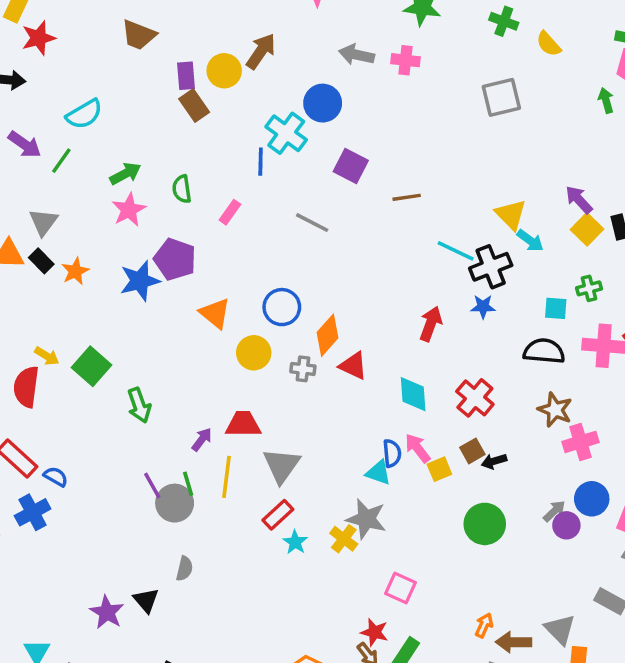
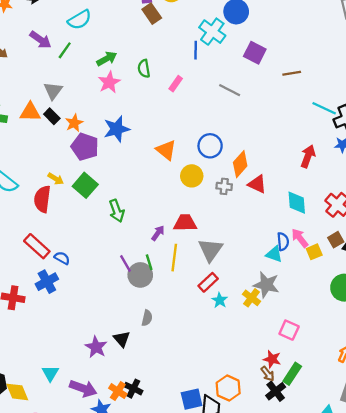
purple pentagon: (175, 259) -> (85, 147), moved

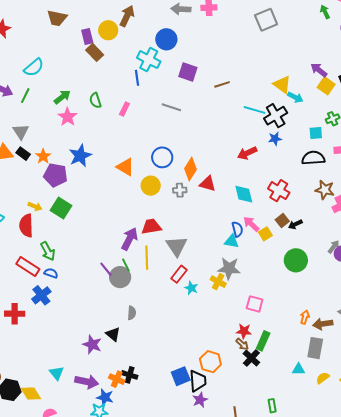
red arrow: (308, 156) -> (247, 153), turned -126
green arrow: (117, 211) -> (48, 251), moved
purple arrow: (158, 233) -> (129, 239), size x1.6

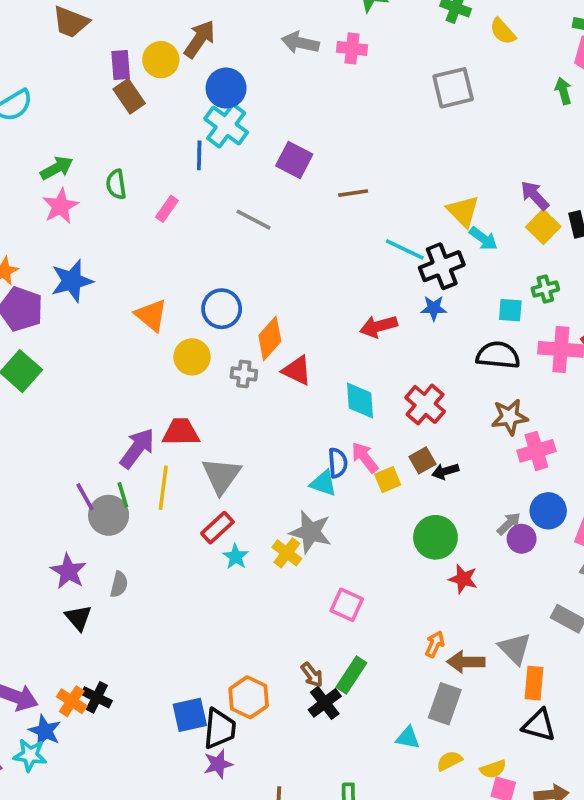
blue circle: (166, 39) -> (226, 88), moved
brown star: (325, 190) -> (510, 417), turned -30
red star: (244, 331) -> (463, 579), moved
purple star: (92, 345) -> (68, 571), moved

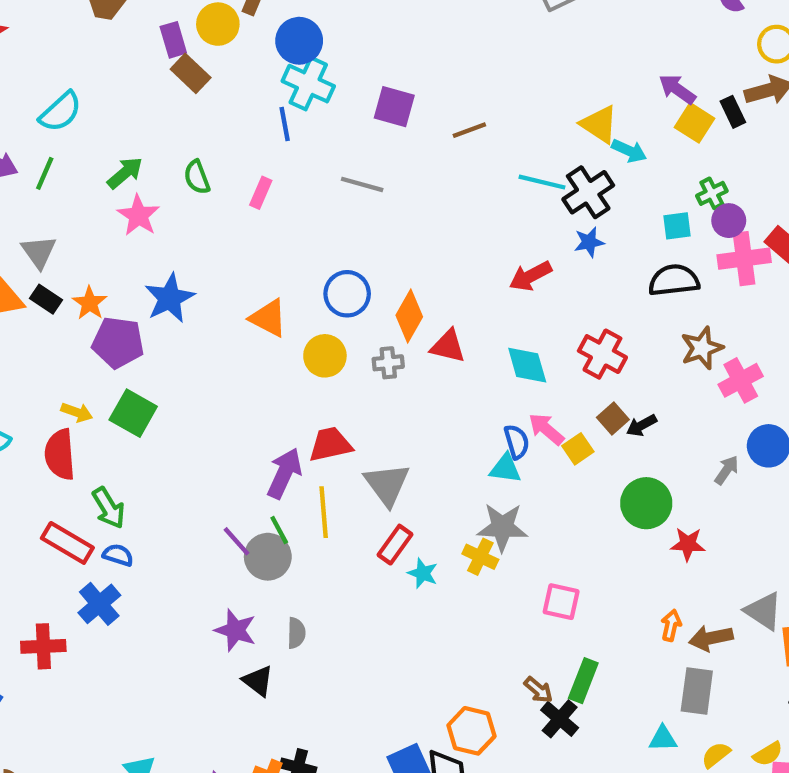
purple circle: (522, 539) -> (729, 221), moved

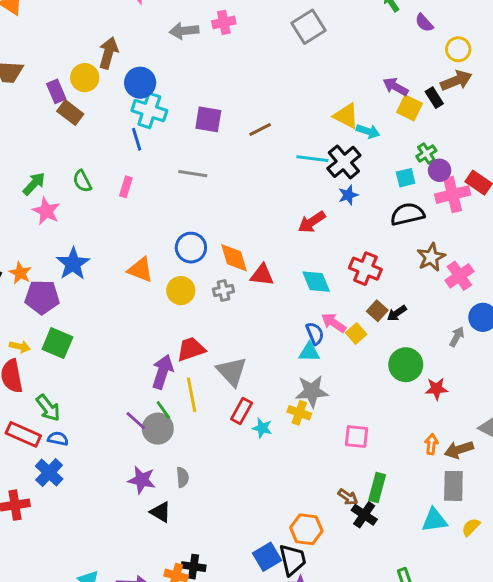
orange diamond: (409, 316) -> (234, 258), turned -40
cyan triangle: (663, 739) -> (434, 520), size x1.4

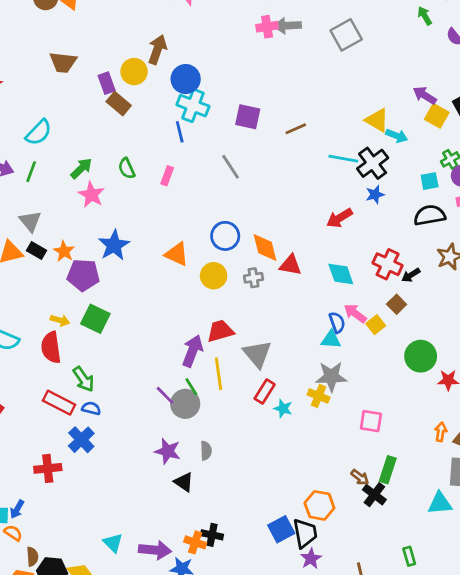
gray arrow: (184, 31) -> (287, 26), moved
gray line: (193, 174) -> (231, 167), turned 45
black arrow: (397, 313) -> (411, 275), moved

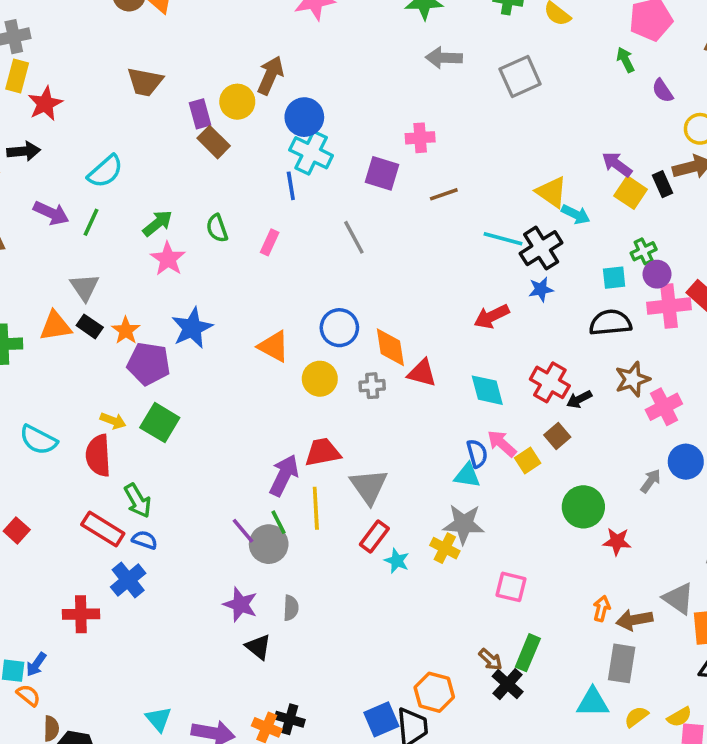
pink cross: (267, 27) -> (420, 138), moved

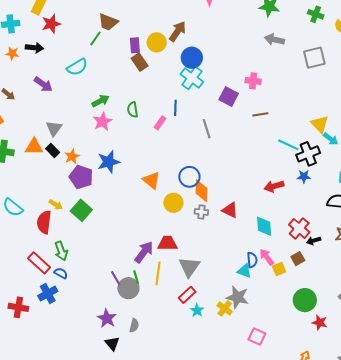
blue line: (291, 186) -> (175, 108), moved
green line: (91, 222) -> (96, 38), moved
orange diamond: (390, 347) -> (202, 191), moved

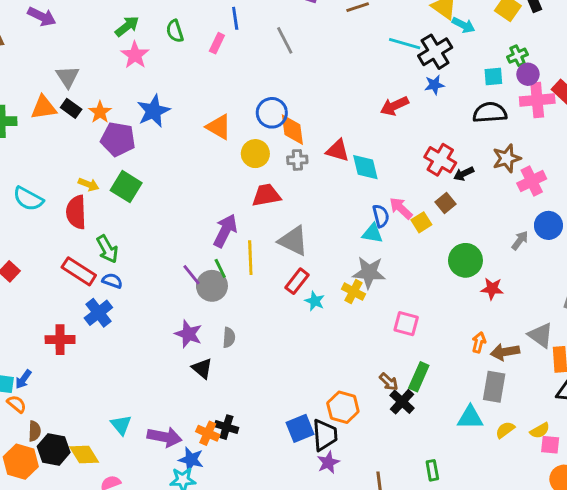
cyan diamond: (264, 226) -> (365, 167), moved
red trapezoid: (167, 243) -> (266, 195), moved
gray triangle: (189, 267) -> (293, 241), turned -30

